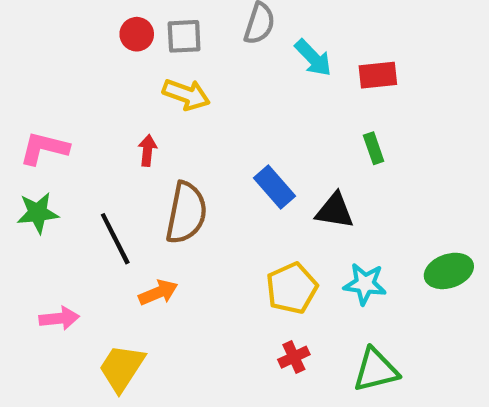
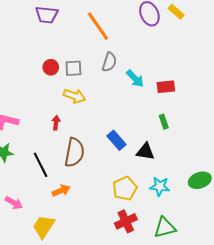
pink arrow: (59, 318) -> (14, 203), turned 36
red cross: (294, 357) -> (126, 221), size x1.5

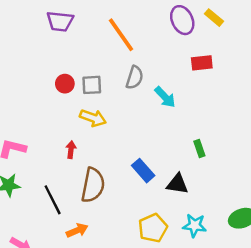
red rectangle: (166, 87) -> (202, 63), moved

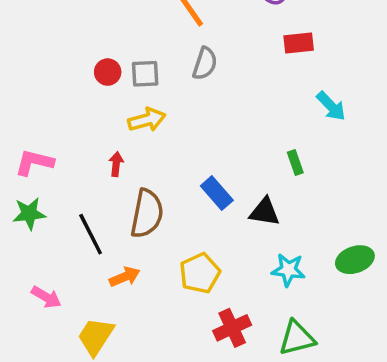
cyan arrow: (165, 97) -> (331, 106), moved
yellow arrow: (93, 118) -> (147, 120), turned -35
yellow pentagon: (153, 228) -> (200, 273), moved

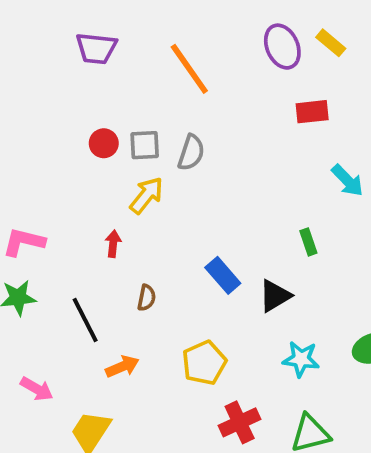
gray semicircle: (205, 63) -> (191, 153), moved
yellow arrow: (147, 120) -> (147, 195), turned -36
black triangle: (265, 212) -> (275, 296), turned -40
brown semicircle: (147, 214) -> (147, 298), size x0.5

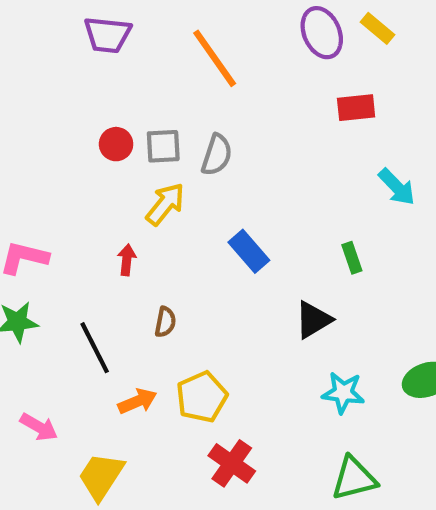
blue rectangle: (223, 275) -> (249, 251), moved
yellow pentagon: (204, 363) -> (202, 397), moved
red cross: (240, 422) -> (232, 463), moved, turned -30

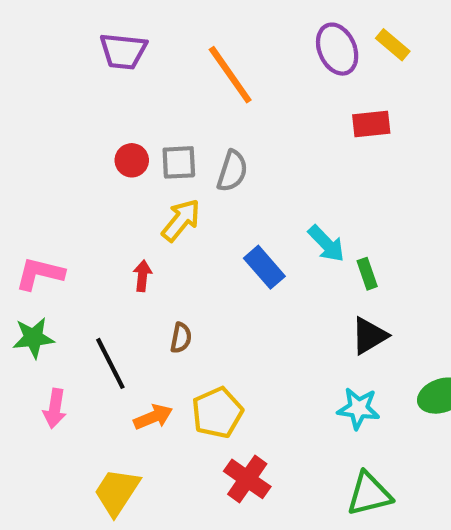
cyan arrow: (397, 187) -> (326, 244), moved
black triangle: (313, 320) -> (369, 336), moved
pink arrow: (39, 427) -> (55, 408), moved, turned 69

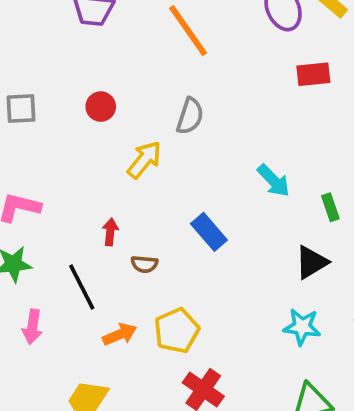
gray square: (179, 162) -> (21, 108), moved
blue rectangle: (264, 267) -> (209, 232), moved
green rectangle: (367, 274) -> (330, 207), moved
red arrow: (142, 276) -> (110, 232), moved
brown semicircle: (181, 338) -> (144, 264), turned 84

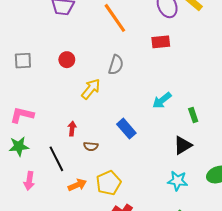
red rectangle: (313, 74) -> (161, 42), moved
cyan arrow: (274, 181) -> (162, 100), turned 96

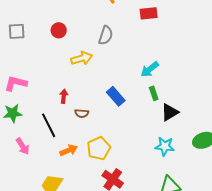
yellow arrow: (91, 89) -> (82, 58), turned 35
green rectangle: (193, 115) -> (154, 93), moved
pink arrow: (29, 181) -> (23, 146), turned -42

